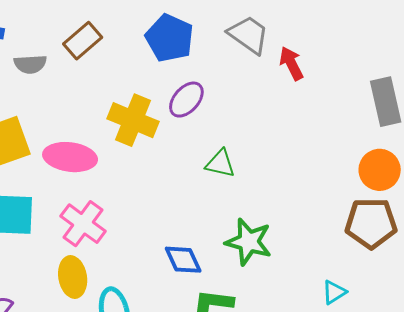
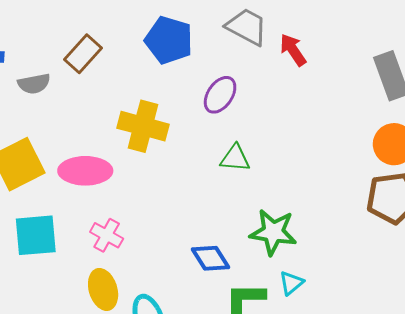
purple ellipse: (186, 100) -> (220, 95), moved
pink cross: (83, 224) -> (107, 235), size x0.7
cyan triangle: (334, 292) -> (291, 283), moved

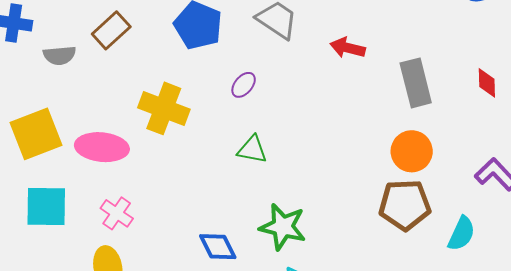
red arrow: (293, 50) -> (348, 48), moved, turned -48
purple ellipse: (220, 95) -> (244, 85), size x0.7

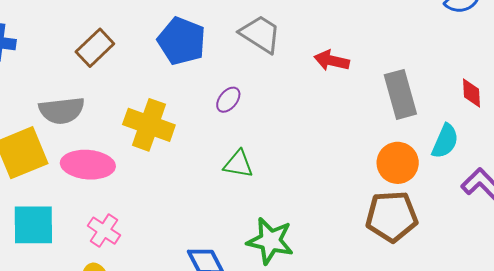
gray semicircle: (60, 55) -> (62, 110), moved, size x1.4
cyan semicircle: (461, 234) -> (445, 141), moved

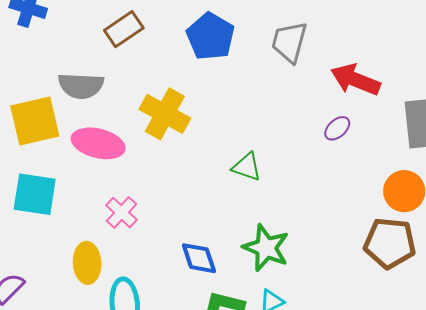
gray trapezoid: (260, 34) -> (289, 42), turned -117
red arrow: (332, 61) -> (355, 80), size x1.4
purple ellipse: (228, 100) -> (337, 128), moved
pink cross: (104, 231) -> (121, 213), moved

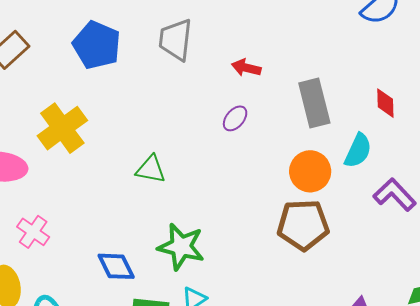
red arrow: (355, 80) -> (246, 68), size x0.6
yellow cross: (165, 114) -> (62, 128), turned 33

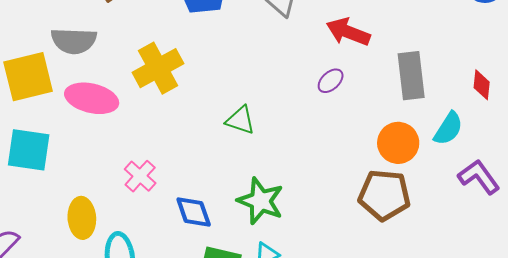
red arrow: (246, 68) -> (348, 32), size x1.5
pink cross: (33, 232) -> (140, 176), moved

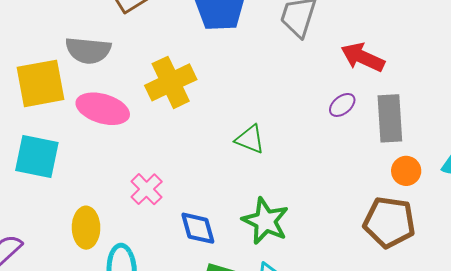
gray rectangle: (411, 76) -> (390, 118), moved
orange circle: (398, 143) -> (406, 171), size x0.7

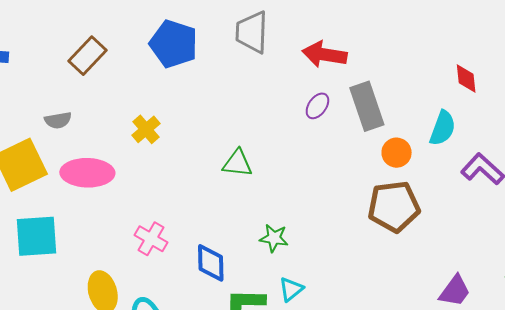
gray semicircle: (88, 50) -> (58, 120), size x0.6
yellow cross: (171, 82) -> (146, 129), size x0.6
green star: (265, 221) -> (274, 238), size x0.6
blue diamond: (198, 228) -> (211, 263), turned 30

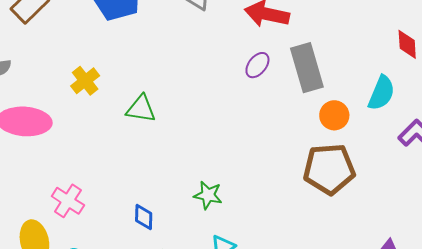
green triangle: (237, 163) -> (141, 109), moved
pink cross: (151, 239) -> (68, 201), moved
blue diamond: (211, 263) -> (144, 217), size x0.7

